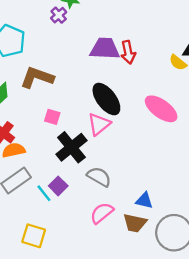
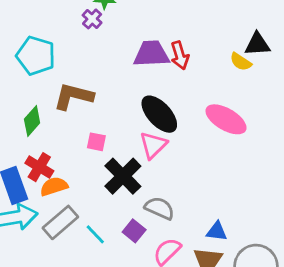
purple square: (58, 186) -> (134, 231), moved

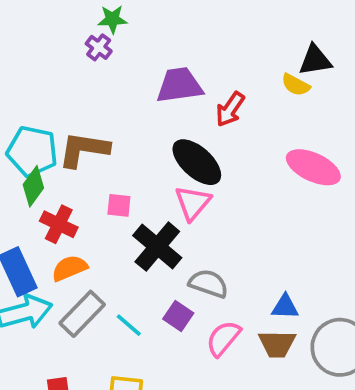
red arrow: (180, 55) -> (230, 109), moved, turned 56
cyan pentagon: (36, 56) -> (32, 151), moved
pink ellipse: (226, 119) -> (313, 167), moved
red cross: (39, 167) -> (59, 224), moved

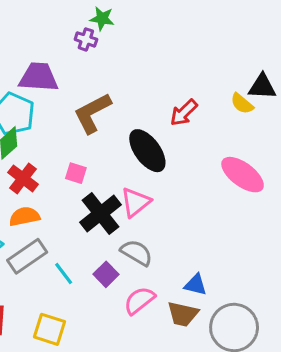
purple cross: (99, 47) -> (86, 39), turned -30
purple trapezoid: (179, 85) -> (39, 77), moved
brown L-shape: (84, 149) -> (92, 113), moved, turned -48
pink triangle: (193, 203) -> (136, 202), moved

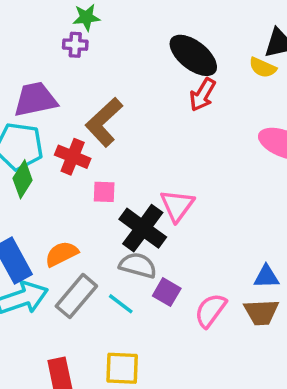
black ellipse: (147, 151) -> (193, 55), moved
red cross: (23, 178) -> (73, 157), moved
gray semicircle: (136, 253) -> (138, 265), moved

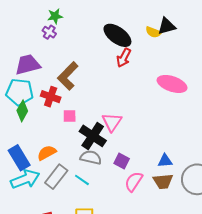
purple cross: (75, 45) -> (49, 32), turned 32
yellow semicircle: (263, 68) -> (153, 32), moved
purple square: (167, 292) -> (122, 161), moved

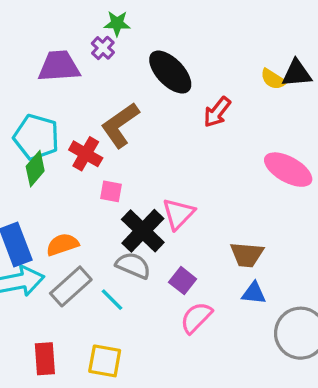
black ellipse: (117, 35) -> (170, 72), moved
purple trapezoid: (28, 65) -> (59, 66), moved
brown trapezoid: (163, 181) -> (247, 255), moved

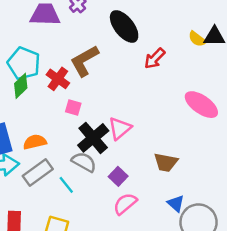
blue triangle: (254, 293) -> (176, 203), moved, turned 30

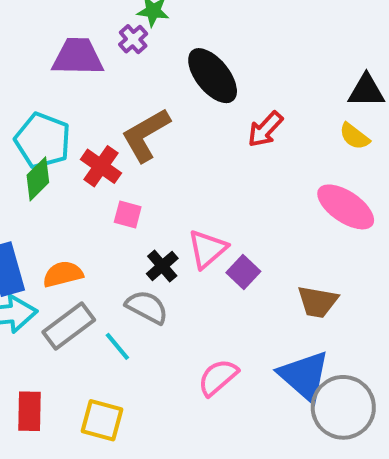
yellow semicircle: (197, 39) -> (354, 136), moved
black cross: (93, 138) -> (162, 266), size x0.6
brown trapezoid: (166, 162) -> (317, 302), moved
purple square: (118, 176) -> (243, 272), moved
blue triangle: (176, 203) -> (304, 376), size x1.8

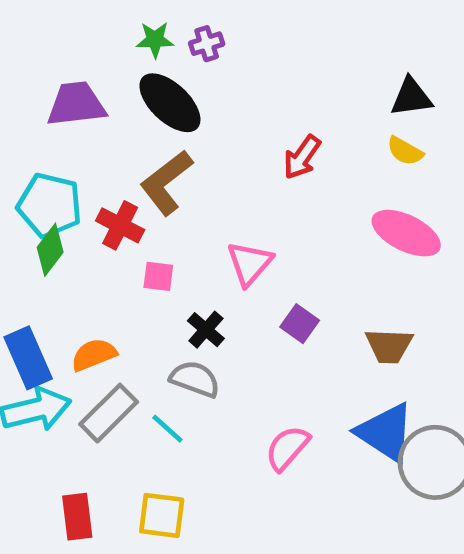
purple cross: (133, 39) -> (207, 44), moved, turned 32
black ellipse: (213, 76) -> (170, 103), moved
pink triangle: (207, 249) -> (250, 263), moved

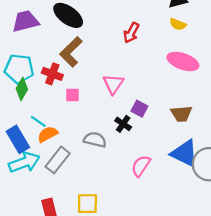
black cross: (206, 330) -> (123, 124), moved
cyan line: (167, 429) -> (38, 121), moved

